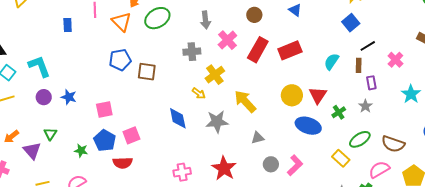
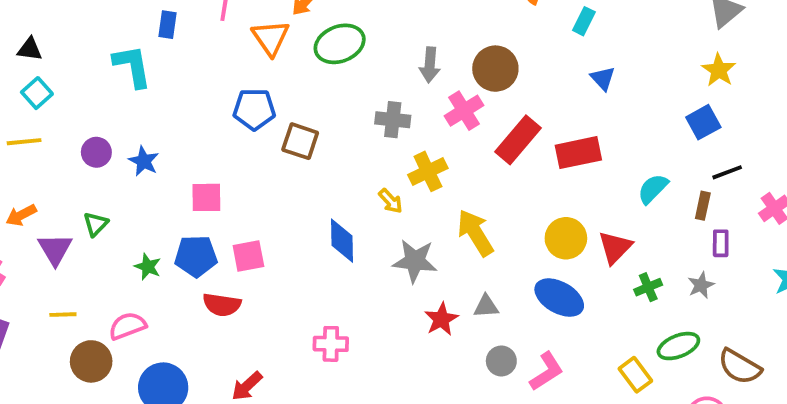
brown circle: (254, 15) -> (495, 69), moved, size x1.5
cyan L-shape: (39, 66) -> (132, 66), moved
blue ellipse: (308, 126) -> (559, 298), moved
blue pentagon: (105, 141) -> (196, 256), turned 30
red star: (224, 168) -> (441, 319), moved, size x0.7

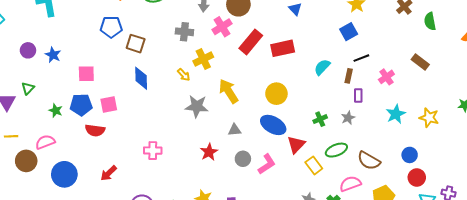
blue diamond: (342, 241) -> (141, 78), moved
red triangle: (615, 247) -> (296, 145), moved
red star: (441, 319) -> (209, 152), moved

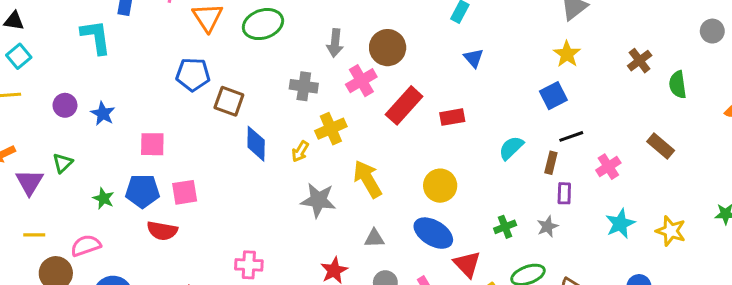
red rectangle: (283, 48) -> (452, 117), size x0.7
yellow arrow: (184, 75) -> (300, 151), turned 72
blue diamond: (141, 78) -> (256, 144), moved
red triangle: (296, 145) -> (467, 264), turned -30

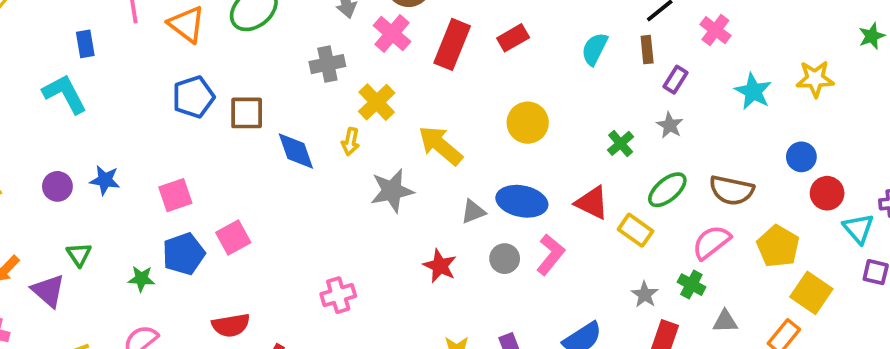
purple rectangle: (564, 193) -> (676, 80), turned 50
red semicircle: (162, 231) -> (231, 325), moved
blue ellipse: (433, 233) -> (522, 201), moved

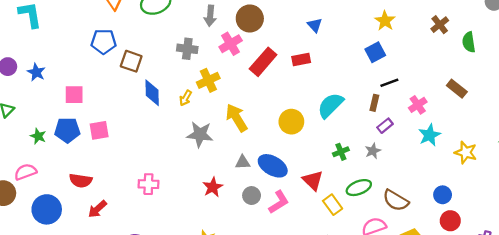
red rectangle: (513, 38) -> (301, 60), moved
cyan semicircle: (595, 49) -> (330, 105), moved, size x1.4
cyan star: (753, 91) -> (430, 135), moved

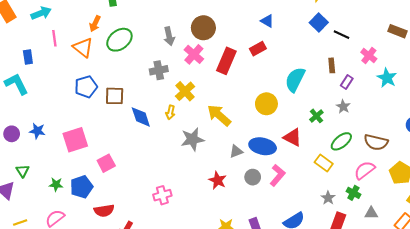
blue triangle: (315, 25) -> (267, 21), moved
black line: (389, 83) -> (342, 35), moved, turned 63
pink square: (74, 95) -> (75, 140), size x1.4
blue pentagon: (67, 130) -> (82, 187), moved
red triangle: (313, 180) -> (293, 137), moved

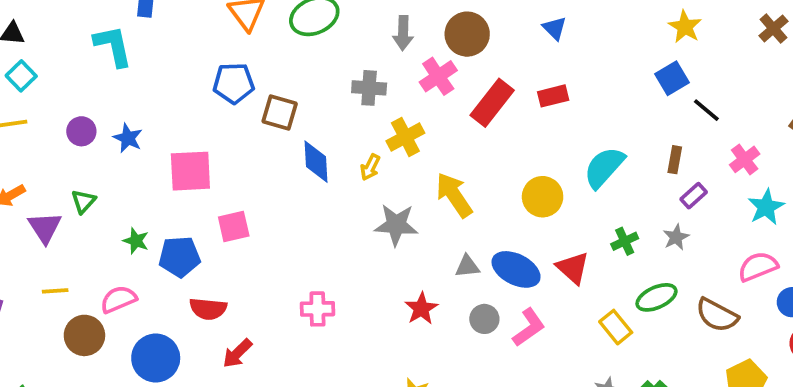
blue triangle: (267, 21) -> (555, 28), moved
pink semicircle: (365, 170) -> (758, 267), moved

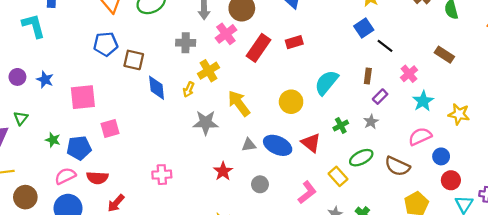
pink semicircle: (118, 299) -> (65, 176), moved
gray circle: (484, 319) -> (260, 184), moved
pink L-shape: (529, 327) -> (307, 192), moved

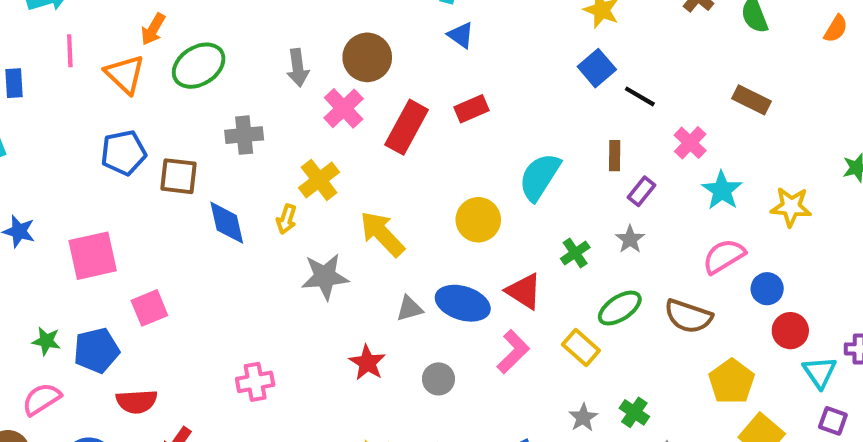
gray cross: (186, 43) -> (244, 135), moved
pink semicircle: (65, 176) -> (42, 399), moved
pink L-shape: (307, 192) -> (513, 352), moved

